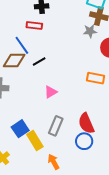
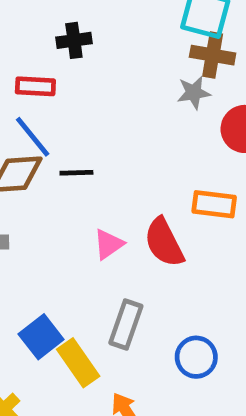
red rectangle: (34, 26) -> (35, 86), moved
black line: (39, 61) -> (76, 173), turned 32
red semicircle: (86, 123) -> (164, 242), moved

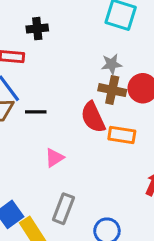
brown cross: (213, 55) -> (112, 90), moved
red semicircle: (164, 242) -> (93, 117), moved

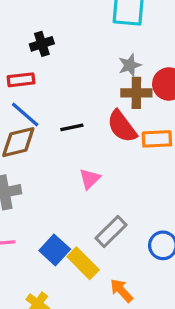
black line: (36, 112) -> (72, 127), moved
gray rectangle: (63, 209) -> (111, 231), turned 36

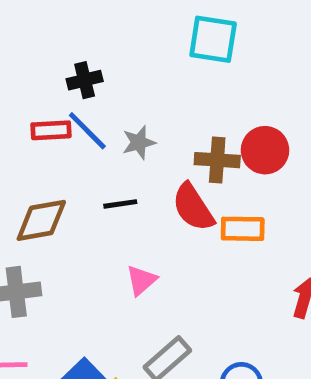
gray star: (130, 65) -> (139, 142), moved
blue line: (25, 114) -> (87, 131), moved

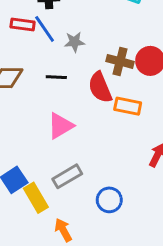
pink triangle: (141, 280) -> (60, 126), size x1.4

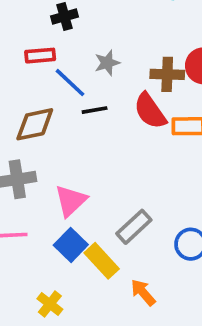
blue line: (45, 29) -> (70, 83), moved
pink triangle: (60, 126) -> (71, 201), moved

